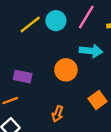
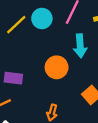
cyan arrow: (91, 51) -> (80, 46), turned 85

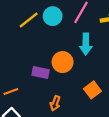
purple rectangle: (13, 78) -> (41, 73), moved

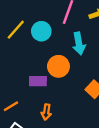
cyan circle: (53, 16) -> (41, 31), moved
orange arrow: (55, 103) -> (46, 112), moved

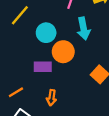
cyan circle: (41, 31) -> (46, 33), moved

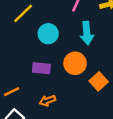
orange circle: (63, 52) -> (75, 63), moved
orange arrow: (52, 98) -> (47, 101), turned 56

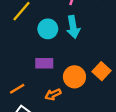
cyan arrow: (87, 33) -> (73, 27), moved
orange circle: (75, 63) -> (74, 77), moved

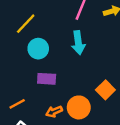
cyan circle: (48, 29) -> (38, 49), moved
orange circle: (74, 77) -> (79, 107), moved

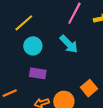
cyan arrow: (78, 43) -> (69, 44), turned -42

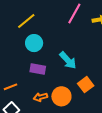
cyan arrow: (69, 44) -> (68, 60), moved

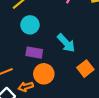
orange circle: (61, 96) -> (44, 74), moved
orange arrow: (40, 97) -> (26, 87), moved

